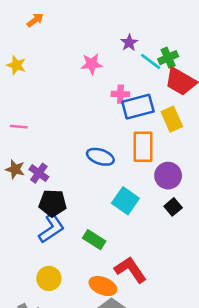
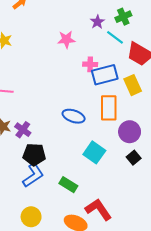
green cross: (168, 58) -> (123, 17), moved

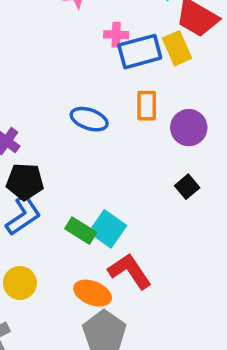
yellow rectangle: (133, 85) -> (177, 48), moved
orange rectangle: (109, 108) -> (147, 106), size x0.7
purple circle: (130, 132) -> (189, 128), moved
cyan square: (94, 152) -> (108, 229), moved

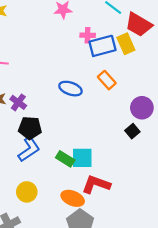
orange rectangle: (147, 106) -> (107, 80), turned -42
purple circle: (189, 128) -> (142, 108), moved
cyan square: (108, 229) -> (82, 158), turned -35
red L-shape: (130, 271) -> (96, 184), turned -36

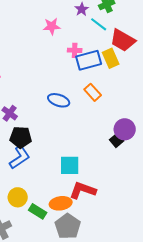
purple circle: (142, 108) -> (125, 129), moved
green rectangle: (65, 159) -> (38, 211), moved
orange ellipse: (73, 198) -> (61, 203), turned -30

